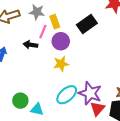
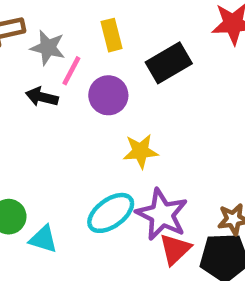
gray star: (37, 12) -> (48, 48), moved
yellow rectangle: (55, 22) -> (112, 35), moved
yellow star: (61, 64) -> (140, 151), moved

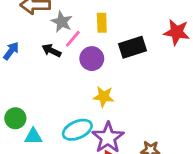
cyan triangle: (43, 239) -> (33, 136), turned -30

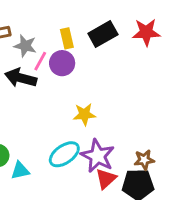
black rectangle: (133, 47) -> (103, 34), moved
black arrow: (51, 51) -> (21, 78), size x1.5
purple circle: (92, 59) -> (62, 63), moved

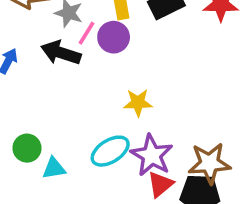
brown star: (144, 160) -> (209, 163), size x1.6

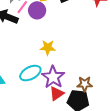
brown star: (209, 163) -> (85, 84), size x0.7

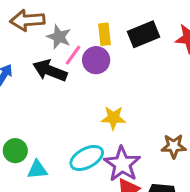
brown star: (85, 84) -> (174, 146), moved

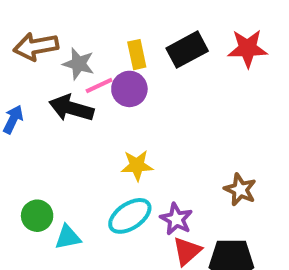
pink line: (73, 55) -> (99, 86), turned 35
yellow star: (113, 118) -> (137, 165), moved
brown star: (174, 146) -> (240, 190), turned 30
purple star: (122, 164) -> (176, 219), size x0.7

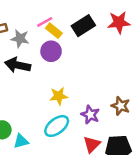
yellow rectangle: (137, 55) -> (54, 31), turned -35
pink line: (99, 86) -> (45, 22), moved
purple star: (176, 219) -> (90, 115), moved

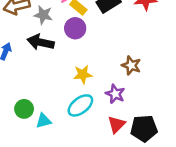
brown star: (121, 106) -> (131, 65), moved

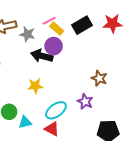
black arrow: (41, 42) -> (42, 56), moved
yellow star: (83, 74) -> (35, 86), moved
red triangle: (117, 125) -> (52, 129), moved, turned -49

